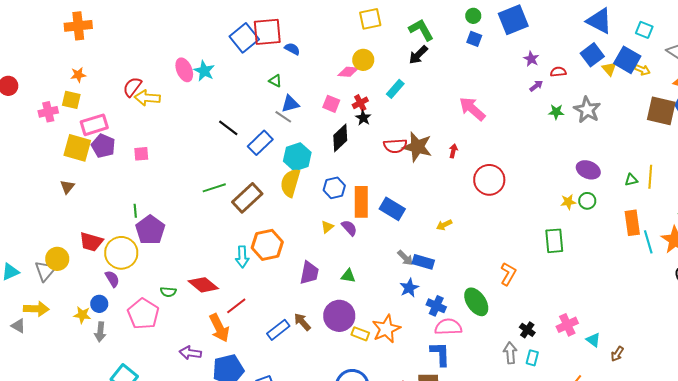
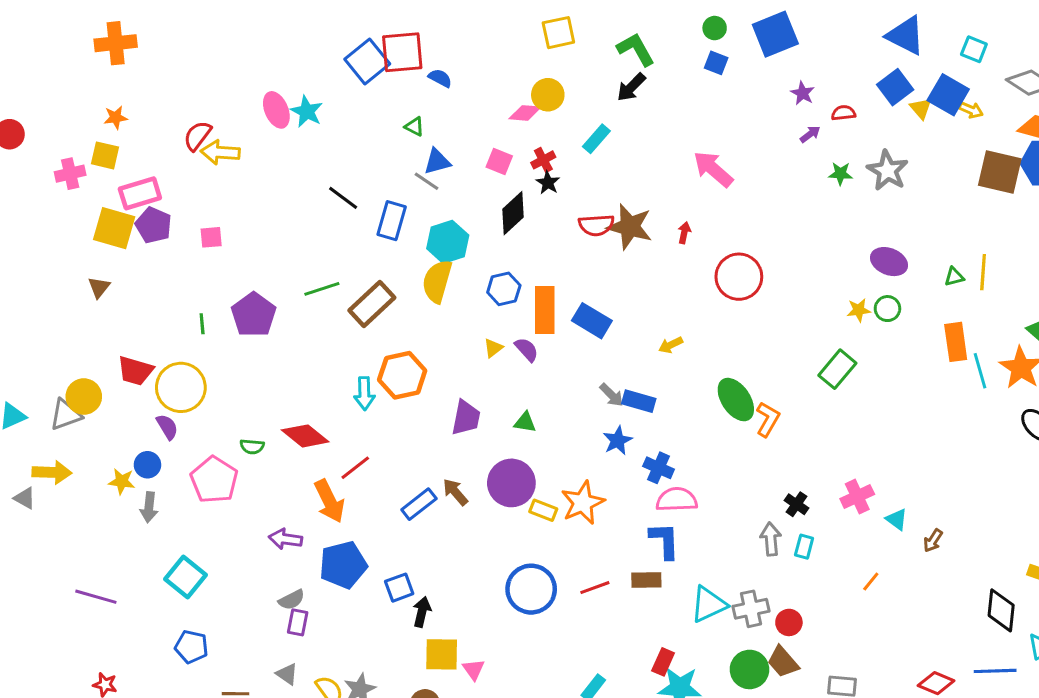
blue rectangle: (260, 143) -> (392, 221), turned -30
purple pentagon: (150, 230) -> (254, 315), moved
green rectangle: (554, 241) -> (837, 369), turned 45
gray triangle: (45, 271) -> (66, 415), turned 30
green ellipse: (476, 302) -> (736, 400), moved

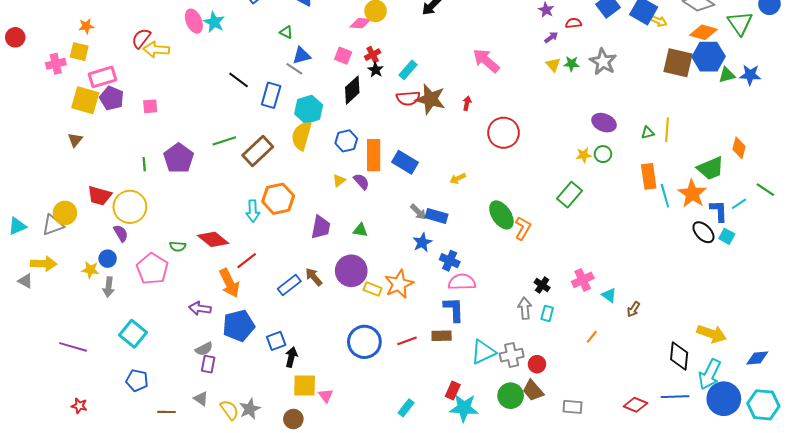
yellow triangle: (921, 108) -> (553, 65), moved
cyan rectangle: (596, 139) -> (408, 70), moved

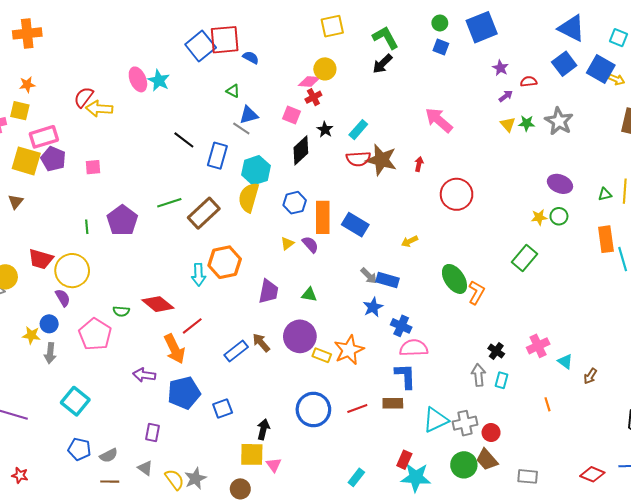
red cross: (373, 55) -> (313, 97), moved
orange line: (592, 337) -> (547, 404), turned -56
gray semicircle: (204, 349) -> (109, 455), moved
black arrow: (291, 357) -> (263, 429), moved

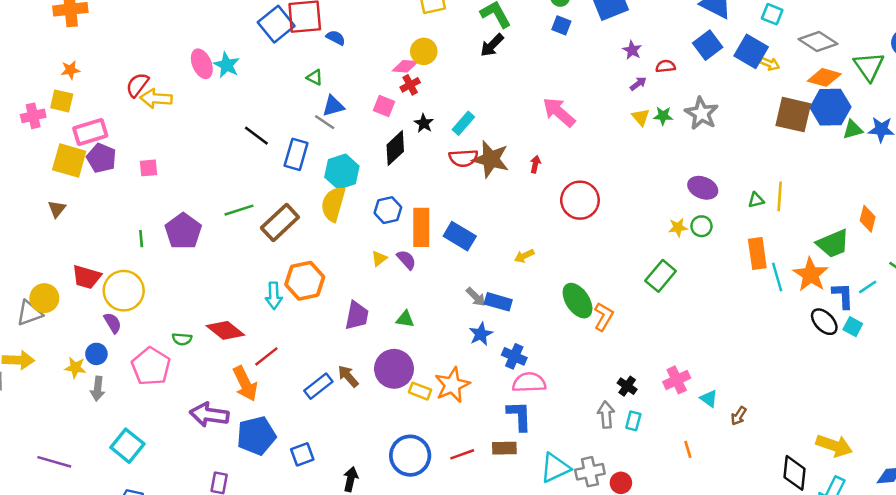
purple arrow: (144, 375) -> (209, 415), size x1.4

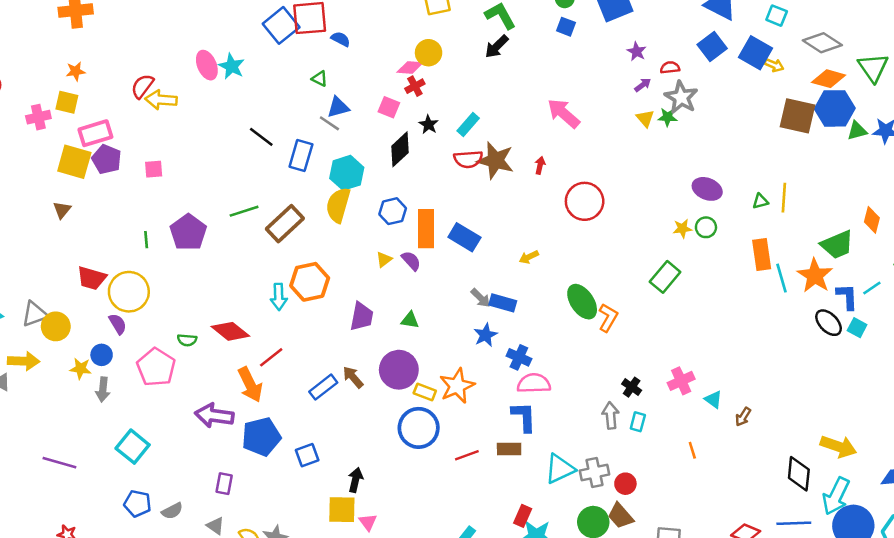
gray star: (701, 113) -> (681, 97), moved
yellow circle: (44, 298) -> (56, 326), moved
blue circle: (410, 456) -> (419, 428), moved

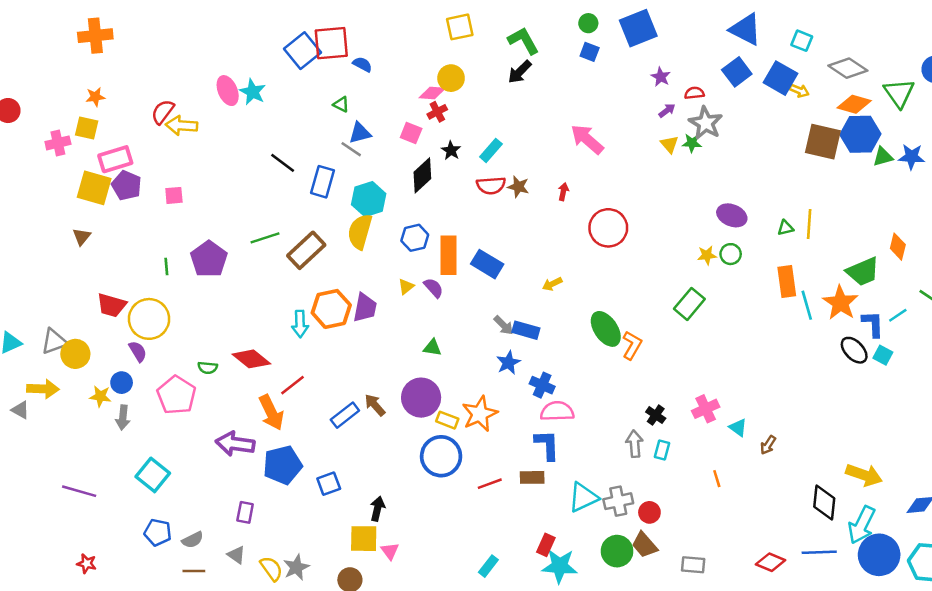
brown star: (495, 160) -> (518, 187), size x0.6
purple trapezoid: (362, 316) -> (365, 308), moved

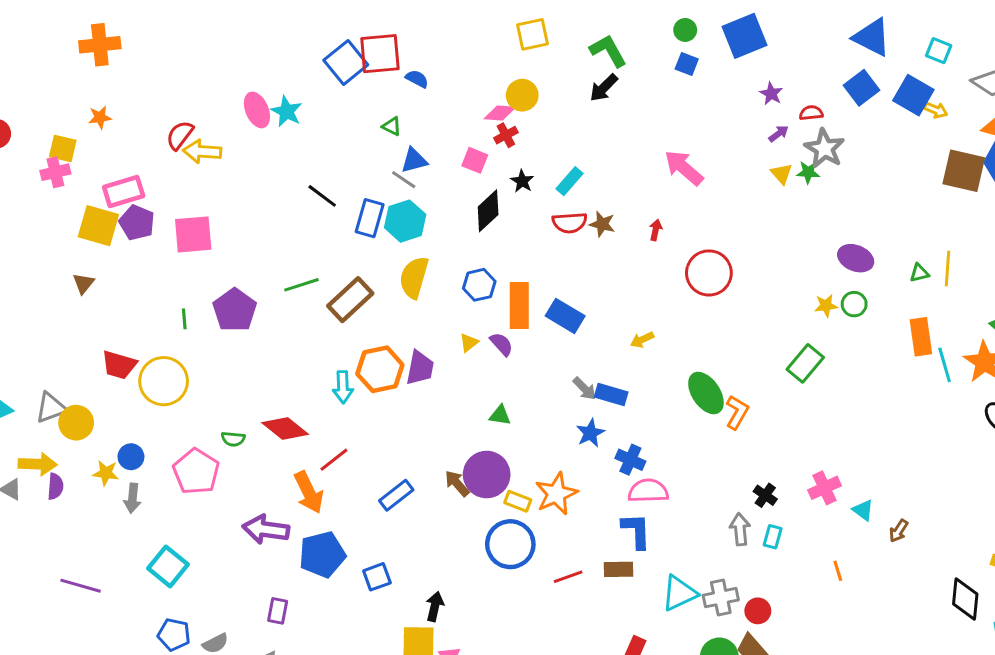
yellow square: (87, 128) -> (63, 149), moved
pink square: (174, 195) -> (193, 234), size x1.8
cyan hexagon: (369, 199) -> (405, 221), moved
purple semicircle: (138, 351) -> (55, 486), moved, turned 35
brown arrow: (375, 405) -> (457, 483), moved

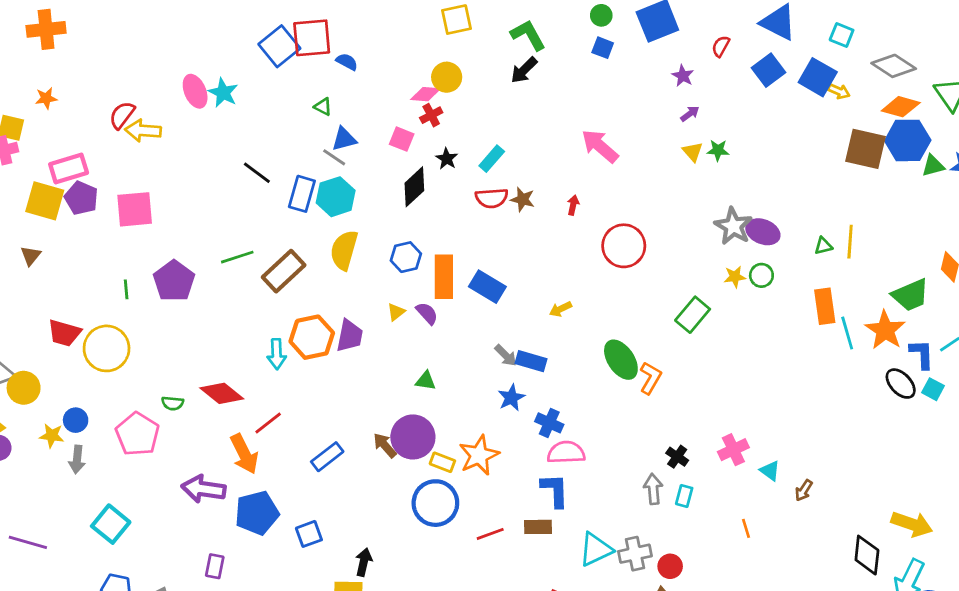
red semicircle: (811, 113) -> (721, 46), moved, turned -55
gray star: (824, 149) -> (733, 226), moved
green rectangle: (805, 363) -> (693, 315), moved

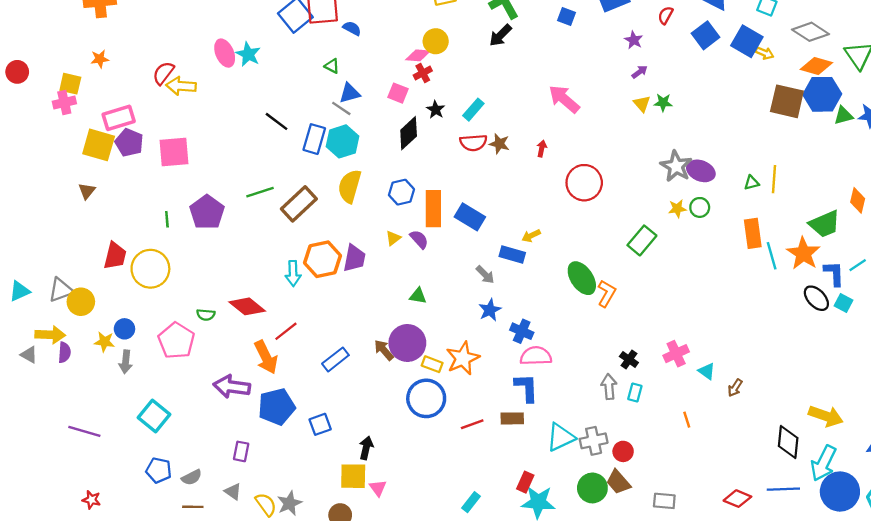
red trapezoid: (64, 333) -> (115, 256), turned -92
blue rectangle: (531, 361) -> (512, 255), moved

